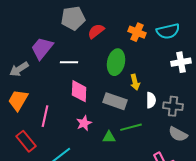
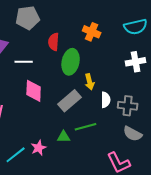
red semicircle: (96, 31) -> (54, 42), moved, turned -48
cyan semicircle: (168, 31) -> (136, 27), moved
gray rectangle: (115, 101) -> (70, 101), turned -60
pink star: (84, 123) -> (39, 148), moved

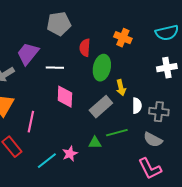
gray semicircle: (133, 134) -> (153, 140), moved

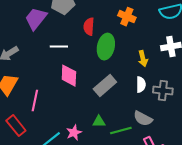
purple trapezoid: (28, 54) -> (36, 19), moved
yellow arrow: (121, 88) -> (143, 59), moved
green line: (117, 133) -> (121, 131), moved
gray semicircle: (153, 140) -> (143, 119), moved

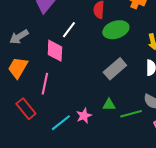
white line: (59, 47) -> (69, 30), turned -54
green ellipse: (106, 47) -> (116, 30), turned 60
pink diamond: (69, 76) -> (55, 51), moved

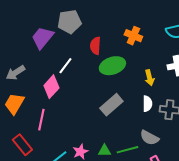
pink diamond: (55, 51) -> (51, 87), turned 40
green triangle: (109, 105) -> (104, 151), moved

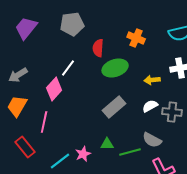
purple trapezoid: (42, 38) -> (26, 28), moved
yellow arrow: (149, 78) -> (152, 80), turned 98
white semicircle: (147, 104) -> (150, 106), turned -119
green triangle: (104, 151) -> (107, 144), moved

